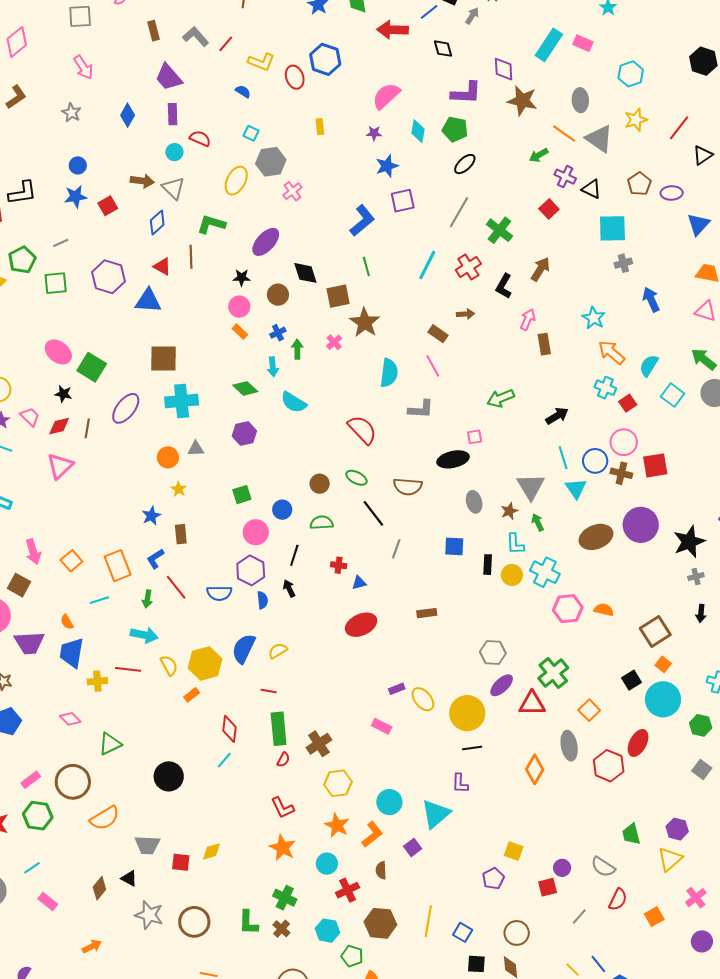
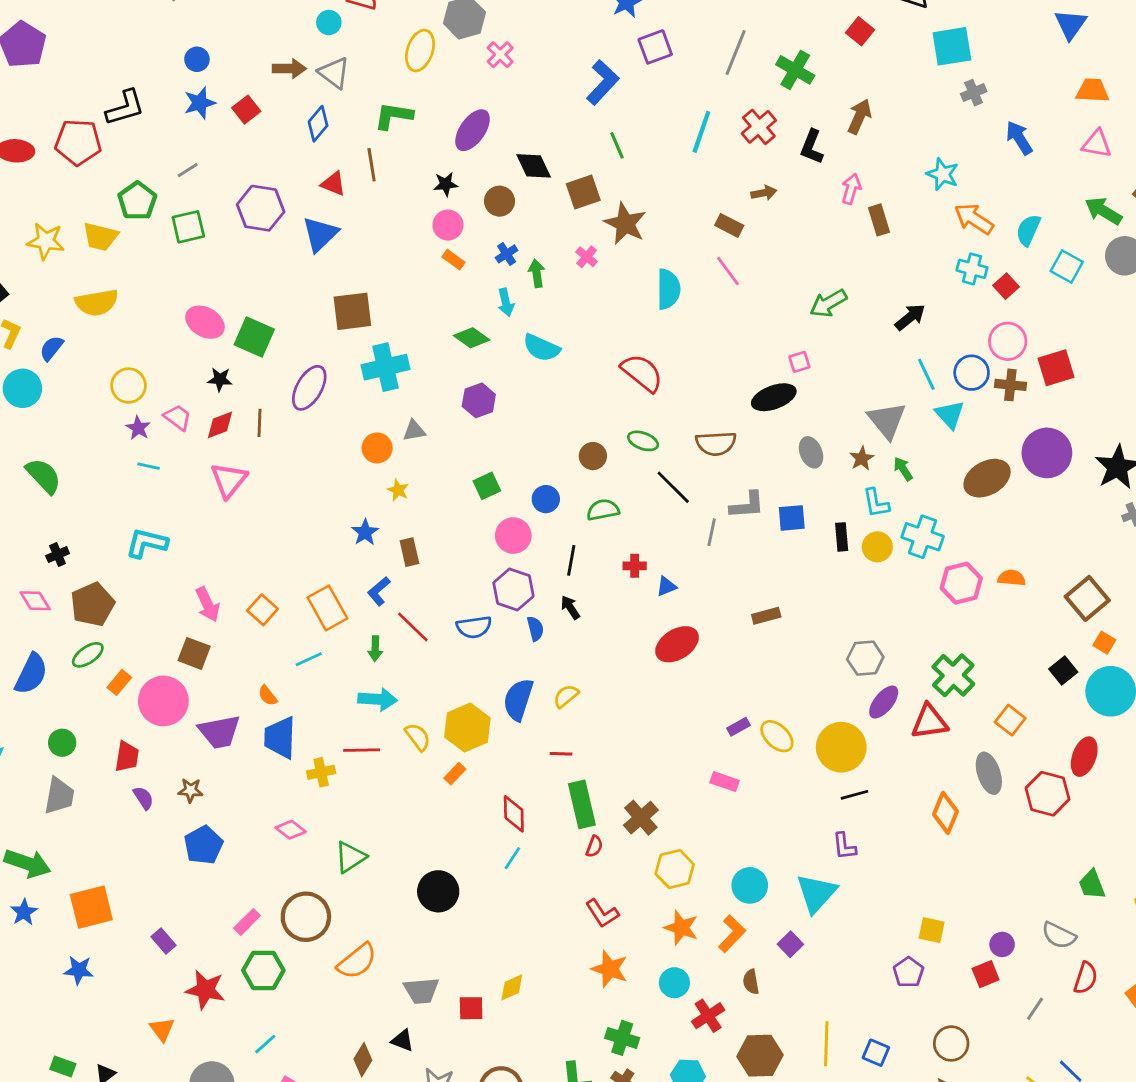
blue triangle: (148, 301) -> (320, 234), turned -40
gray L-shape: (421, 409) -> (747, 505), moved

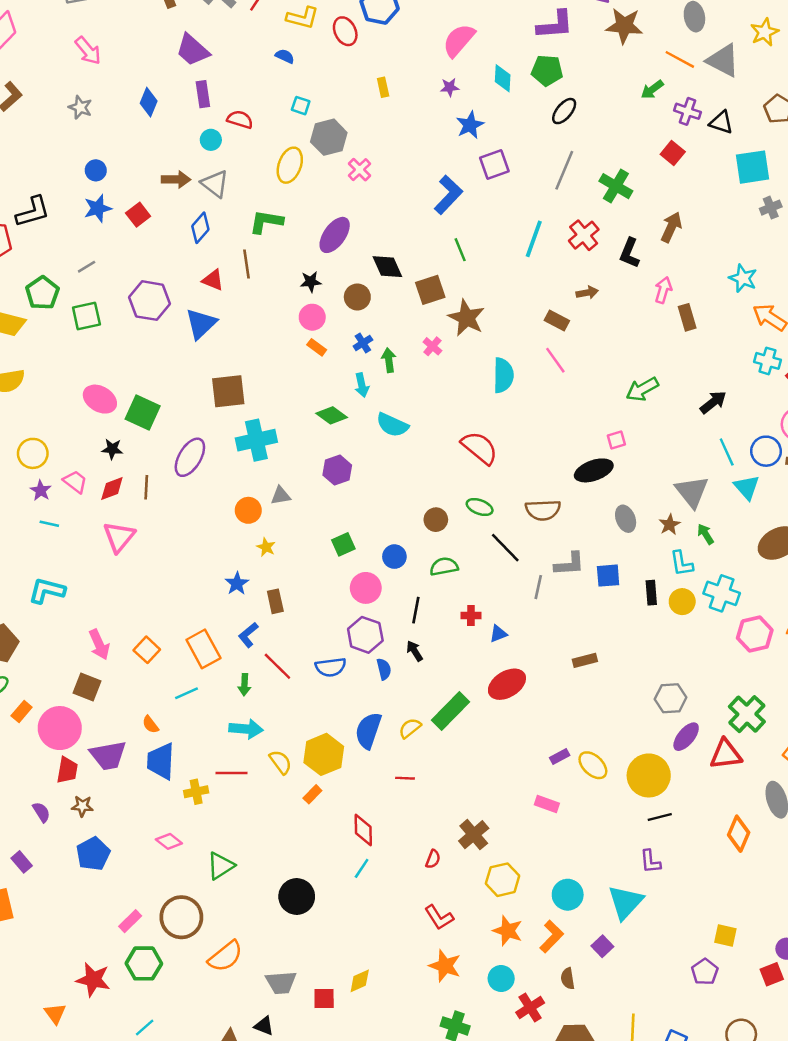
red trapezoid: (127, 757) -> (67, 770), moved
green rectangle: (582, 804) -> (451, 711), moved, turned 57
purple rectangle: (163, 941) -> (22, 862), moved

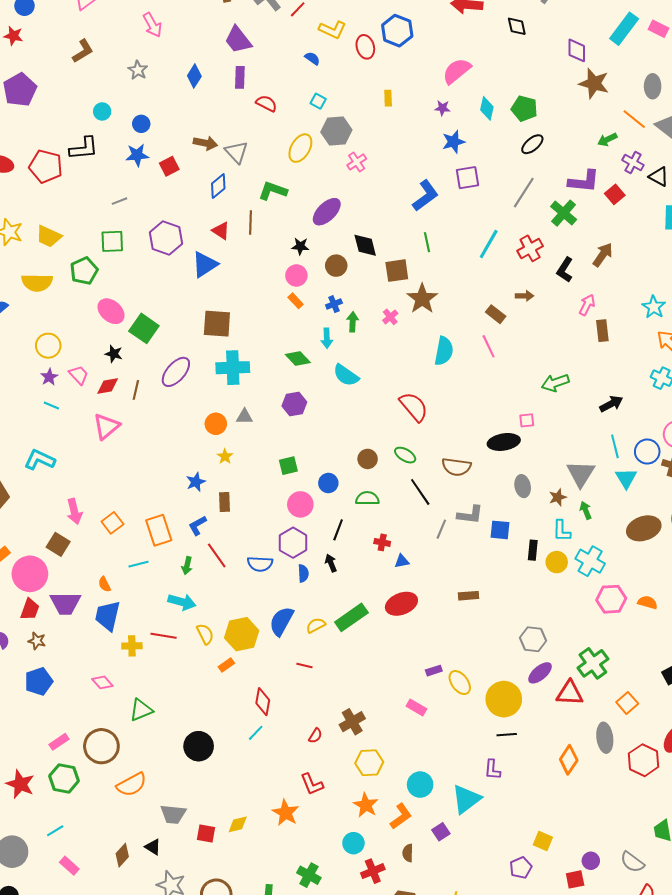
purple L-shape: (555, 25) -> (584, 181), moved
cyan circle: (211, 140) -> (102, 111), moved
green pentagon: (42, 293) -> (84, 271), moved
orange star: (445, 966) -> (286, 813), moved

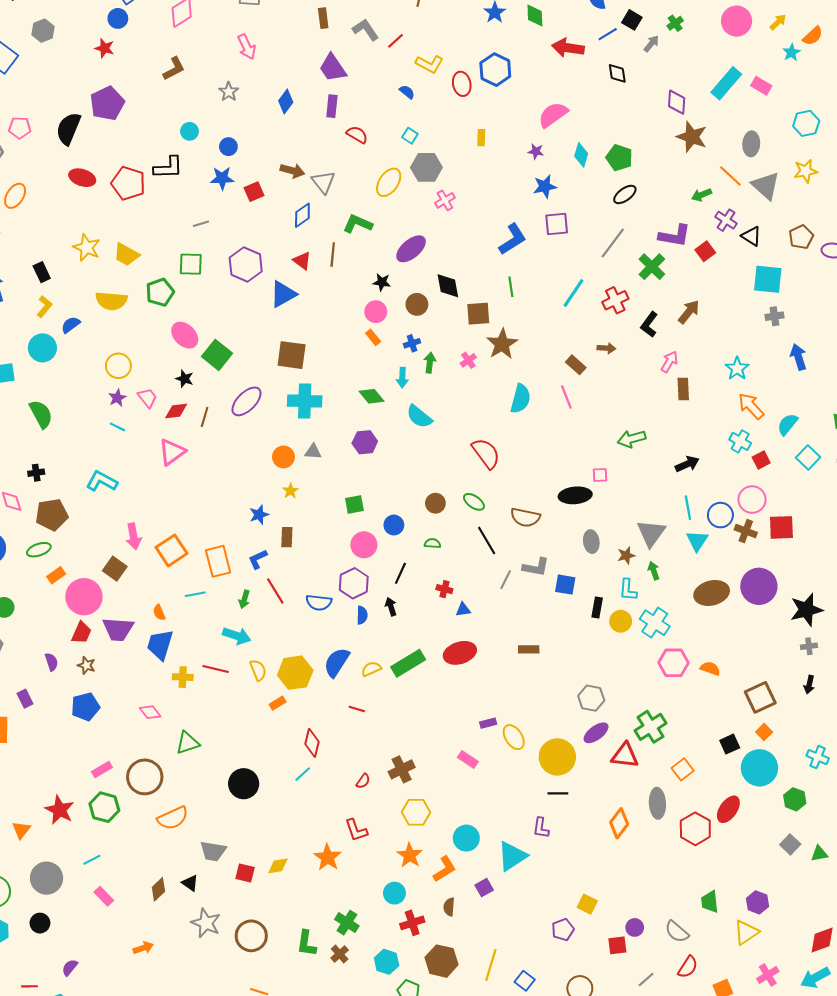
green semicircle: (367, 498) -> (432, 543), size x0.7
orange square: (112, 523) -> (172, 550), size x1.4

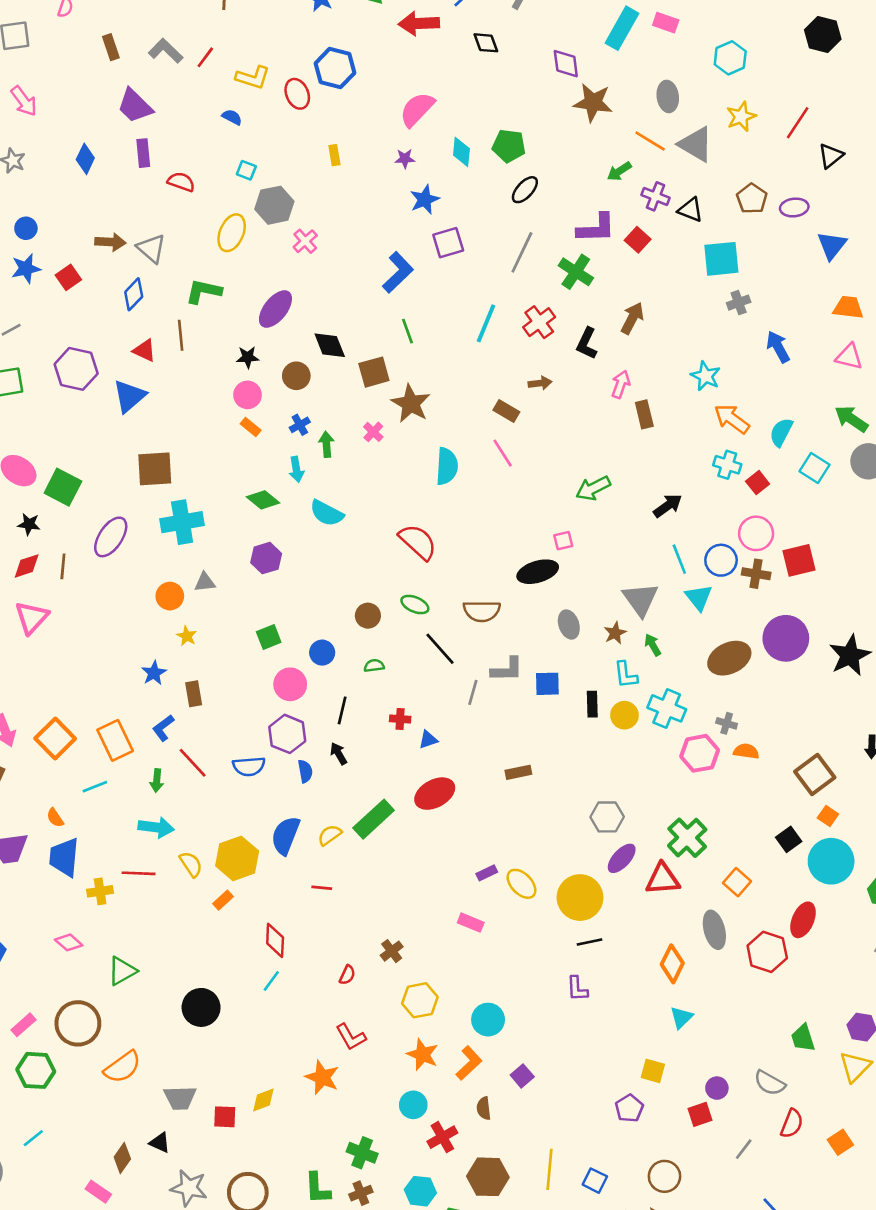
gray cross: (809, 646) -> (727, 723), moved, turned 35
brown cross: (402, 769) -> (392, 951), size x0.7
cyan triangle: (512, 856) -> (681, 1017), moved, size x0.6
pink rectangle: (104, 896) -> (98, 1192), moved
brown cross: (340, 954) -> (361, 1193), turned 30

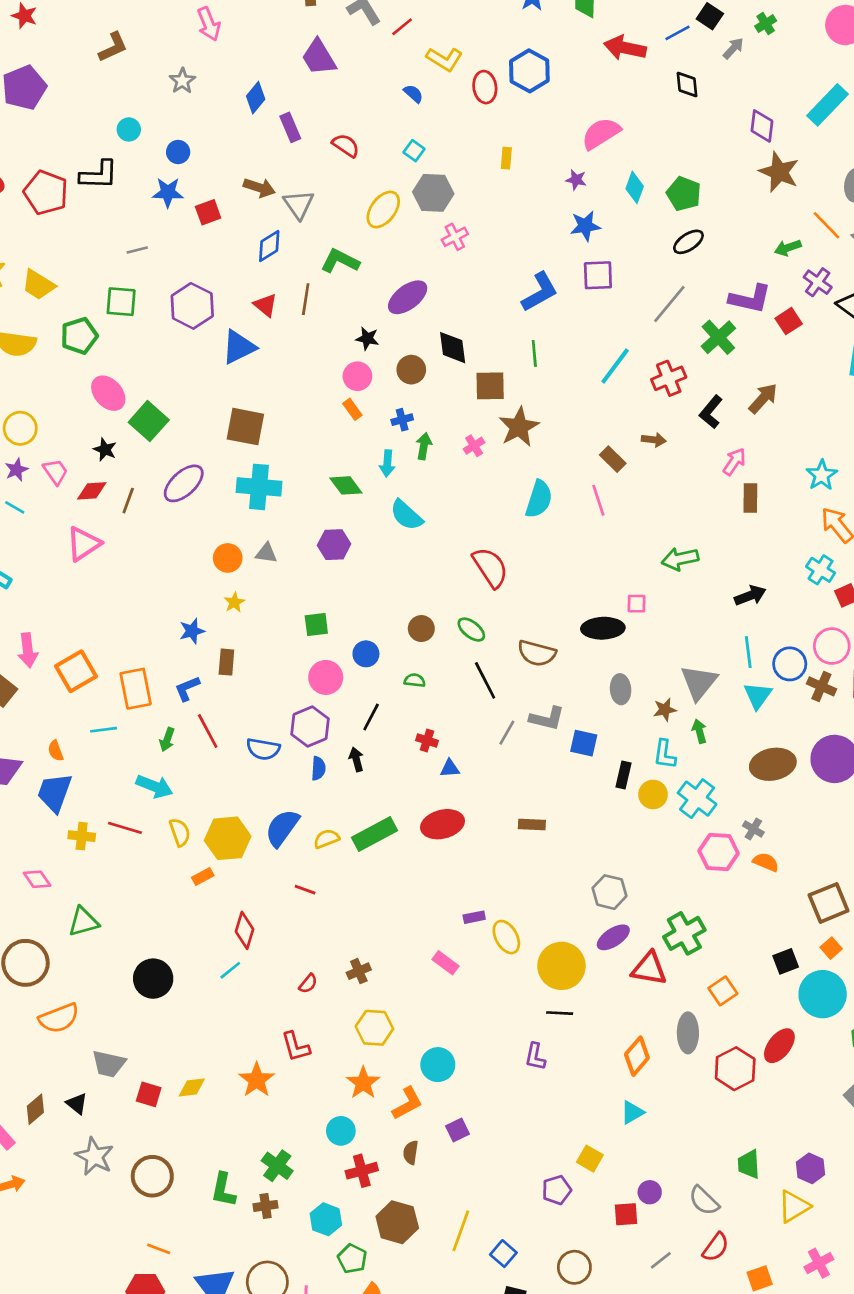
purple rectangle: (143, 153) -> (290, 127), moved, turned -32

